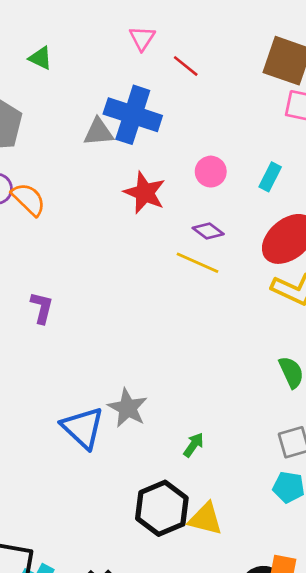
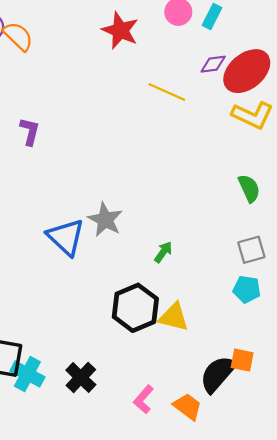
cyan rectangle: (270, 177) -> (212, 17), moved
purple diamond: (208, 231) -> (213, 64), moved, turned -44

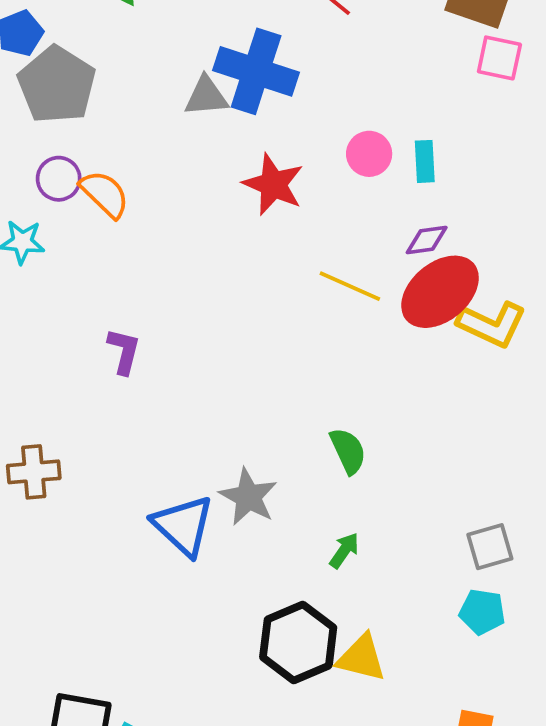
cyan rectangle: (212, 17) -> (425, 161), turned -30
red ellipse: (247, 71) -> (440, 292), moved
green semicircle: (249, 188) -> (348, 451), moved

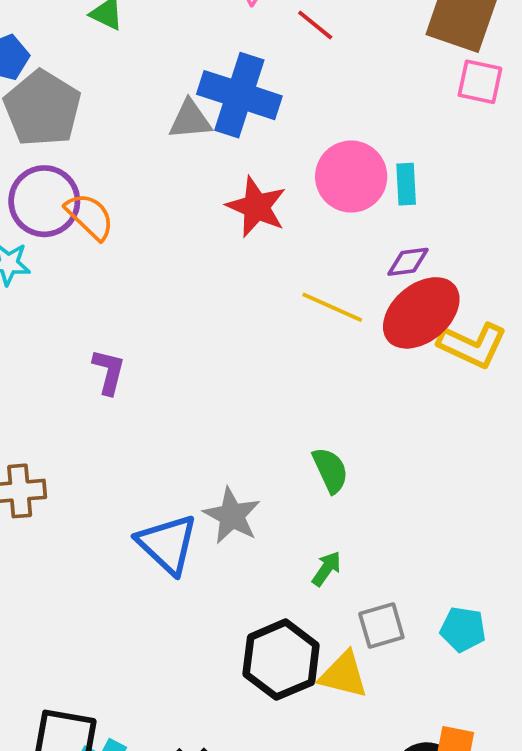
pink circle: (369, 154) -> (351, 177), size x1.6
purple circle: (59, 179) -> (44, 201), size x1.6
gray square: (490, 547) -> (381, 625), moved

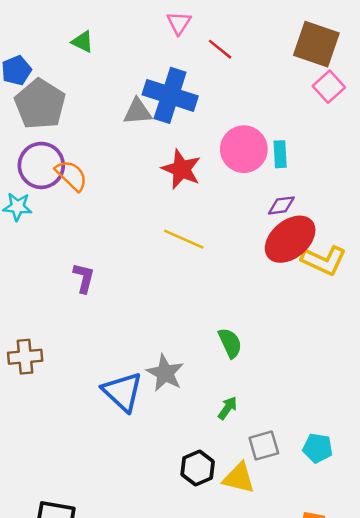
pink square: (480, 82) -> (329, 87), turned 36
yellow line: (332, 307) -> (184, 239), moved
black hexagon: (281, 660) -> (198, 468), size x0.7

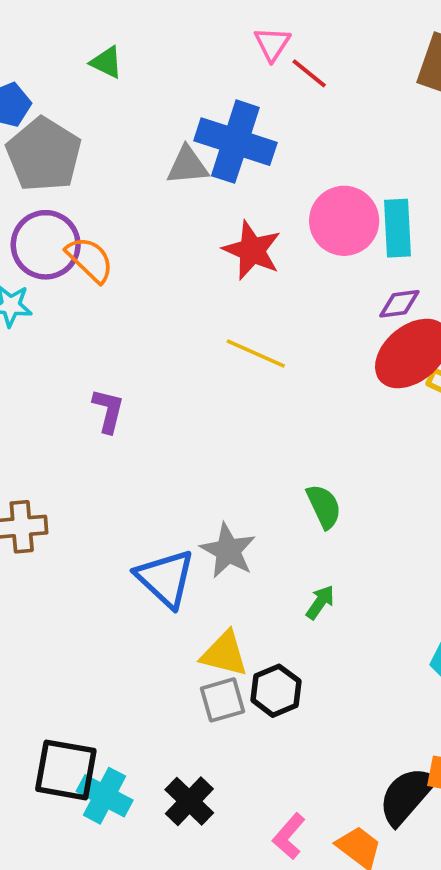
pink triangle: (179, 23) -> (272, 44), moved
cyan rectangle: (280, 154) -> (398, 228), size x1.4
gray square: (264, 445) -> (223, 700), moved
yellow triangle: (239, 478) -> (224, 654), moved

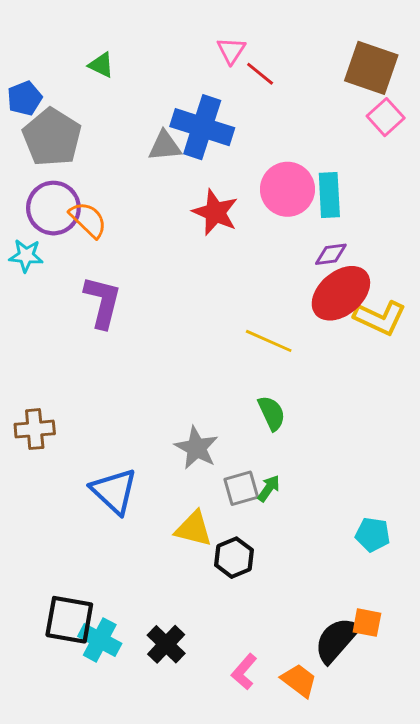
yellow line: (256, 353) -> (269, 341), moved
purple L-shape: (108, 411) -> (103, 302), moved, size x1.5
blue triangle: (165, 578) -> (114, 491), moved
gray square: (223, 700) -> (241, 488), moved

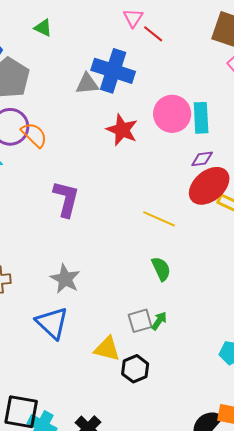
purple L-shape: (103, 302) -> (66, 199), moved
gray star: (196, 448) -> (65, 279), moved

